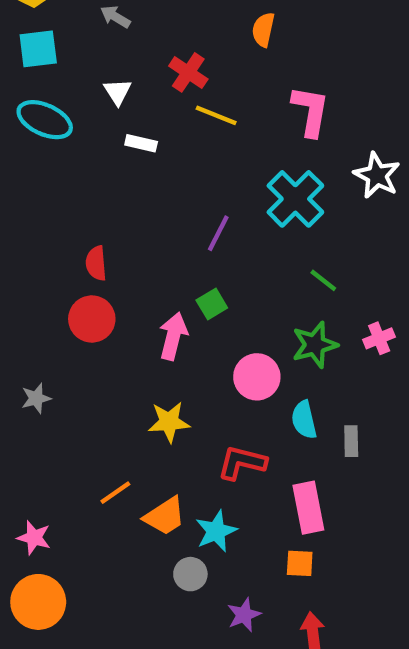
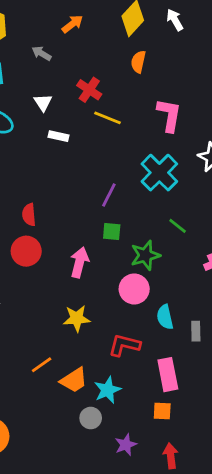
green square: (212, 304) -> (112, 231), moved, turned 36
green star: (315, 345) -> (145, 255), moved

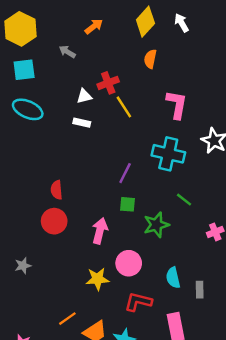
red cross: (89, 90) -> (108, 83), turned 35
white triangle: (43, 102) -> (84, 96), moved, turned 49
yellow line: (107, 118) -> (124, 107), turned 35
cyan cross: (159, 173) -> (168, 154), turned -32
pink circle: (134, 289) -> (129, 263), moved

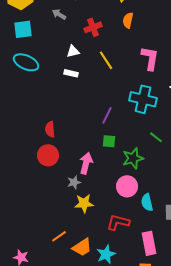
red cross: (108, 83) -> (93, 27), moved
pink circle: (129, 263) -> (127, 186), moved
gray star: (23, 266) -> (74, 182), moved

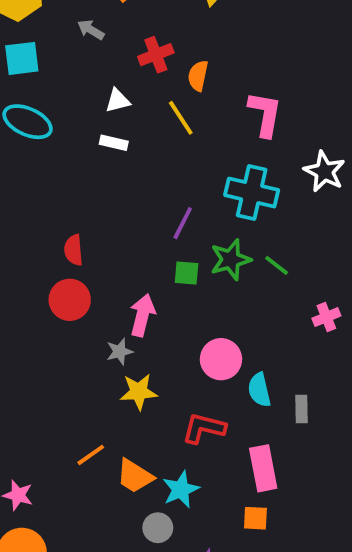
orange semicircle: (128, 20) -> (198, 76), moved
green star: (133, 158) -> (231, 260), moved
orange trapezoid: (82, 247) -> (135, 476), turned 65

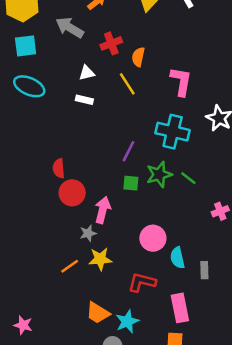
gray arrow: (91, 30) -> (70, 28), size x1.6
red circle: (70, 300) -> (72, 193), moved
orange line: (91, 455) -> (70, 266), moved

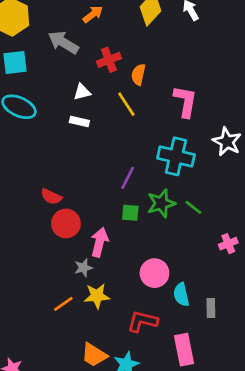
red semicircle: (59, 168) -> (51, 197), turned -60

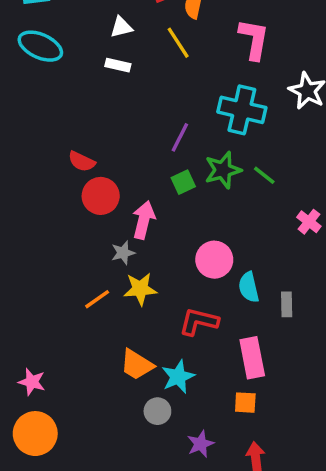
green square: (130, 213) -> (183, 182), turned -30
pink cross: (228, 244) -> (309, 222), turned -30

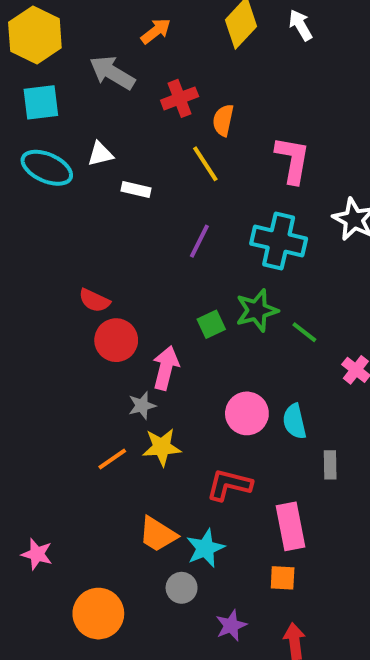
white triangle: (121, 27) -> (100, 154), moved
purple line: (180, 137) -> (199, 241), moved
green line: (264, 175) -> (304, 332), moved
cyan semicircle: (249, 287) -> (294, 421), moved
orange circle: (35, 434) -> (98, 614), moved

